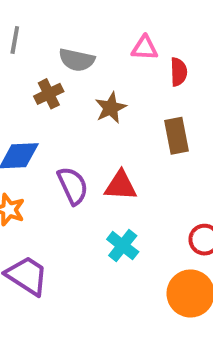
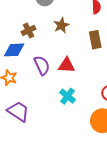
brown cross: (49, 94) -> (29, 30), moved

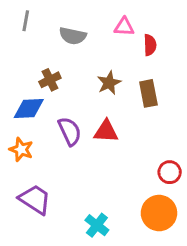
brown star: (61, 25) -> (109, 83), moved
cyan cross: (68, 96) -> (97, 225), moved

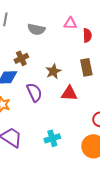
brown star: (109, 83) -> (53, 71), moved
red triangle: (106, 131) -> (69, 93), moved
cyan cross: (97, 225) -> (52, 138), moved, turned 35

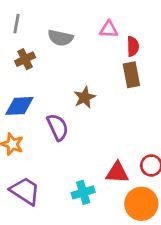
brown cross: (21, 58) -> (25, 59), moved
brown rectangle: (86, 67) -> (131, 75), moved
red triangle: (69, 93) -> (117, 173), moved

